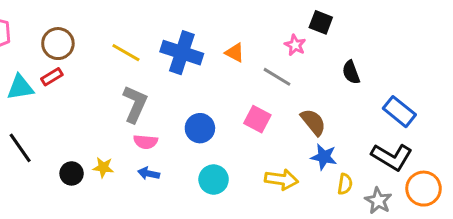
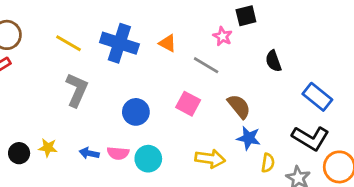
black square: (321, 22) -> (246, 16), turned -35
pink semicircle: (146, 142) -> (118, 153), moved

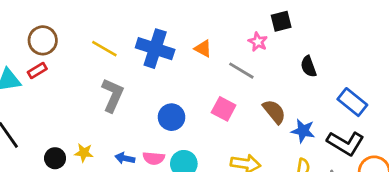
blue star: (249, 138) -> (303, 131), moved

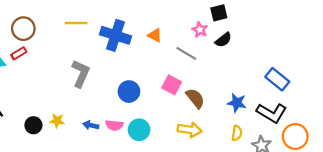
yellow line: (104, 49) -> (76, 23), moved, turned -30
black semicircle: (309, 66) -> (223, 40), moved, turned -108
brown semicircle: (274, 112) -> (195, 98), moved

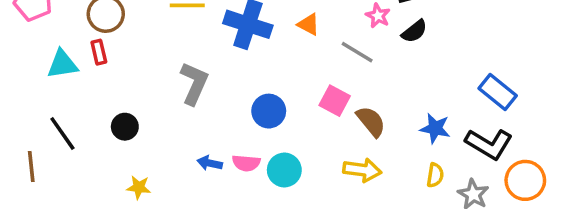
red rectangle: (19, 53) -> (99, 52), turned -72
yellow star: (57, 121) -> (139, 187), moved
black circle: (33, 125) -> (125, 127), moved

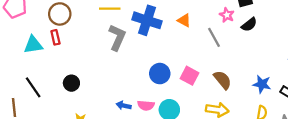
gray line: (357, 52) -> (214, 37), turned 30
gray L-shape: (194, 83) -> (117, 37), moved
pink square: (335, 101) -> (190, 76), moved

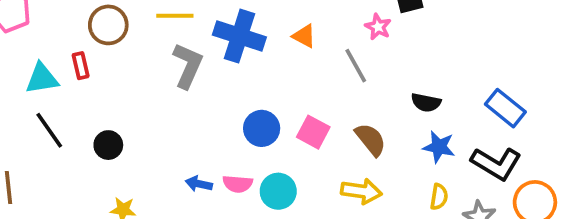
brown circle: (60, 14) -> (108, 25), moved
black semicircle: (249, 25) -> (426, 103), moved, turned 49
black line: (33, 87) -> (49, 130), moved

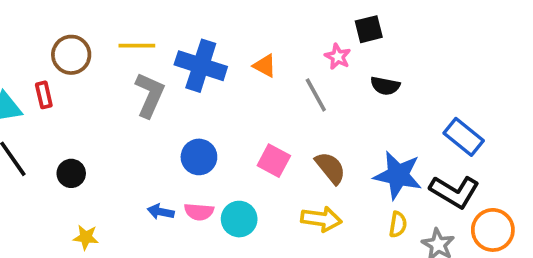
black semicircle: (426, 103) -> (385, 86), moved
blue circle: (262, 128) -> (199, 157), moved
blue star: (439, 147) -> (398, 175), size x1.5

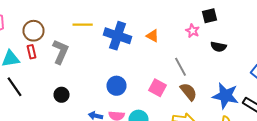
brown circle: (71, 55) -> (34, 31), moved
gray L-shape: (150, 95) -> (60, 52), moved
gray line: (316, 95) -> (180, 67), moved
black circle: (71, 173) -> (62, 95), moved

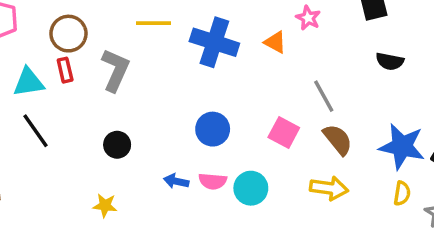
pink star: (192, 31) -> (308, 18), moved

